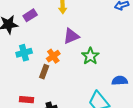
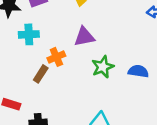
cyan cross: (24, 53) -> (29, 34), moved
blue semicircle: (120, 81) -> (138, 71), moved

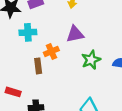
brown rectangle: (41, 74) -> (38, 66), turned -40

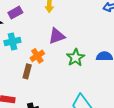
brown rectangle: (38, 66) -> (27, 71), turned 32

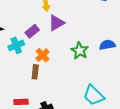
purple rectangle: (15, 13) -> (32, 31), moved
purple triangle: (57, 36) -> (56, 23), moved

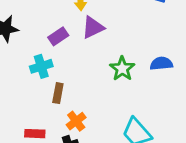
cyan cross: (16, 45) -> (41, 66), moved
orange cross: (43, 55) -> (76, 121), moved

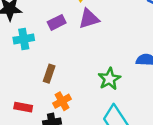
cyan cross: (41, 66) -> (24, 39), moved
green star: (122, 69) -> (109, 79), moved

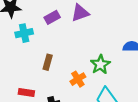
orange cross: (62, 101) -> (78, 79), moved

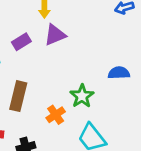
brown rectangle: (48, 62) -> (18, 96), size x1.5

